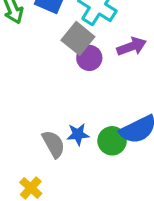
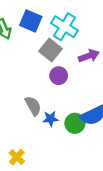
purple circle: (89, 58) -> (59, 76), moved
gray semicircle: (54, 144) -> (33, 106), moved

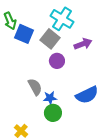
blue square: (31, 21) -> (24, 34), moved
green circle: (75, 123) -> (53, 113), moved

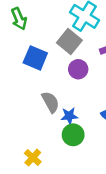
blue square: (24, 34) -> (35, 58), moved

